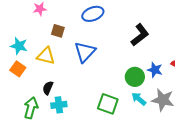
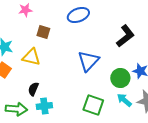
blue triangle: (85, 52) -> (88, 61), moved
green arrow: (31, 108) -> (16, 109), turned 80

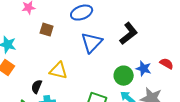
yellow triangle: (31, 57) -> (59, 71), moved
blue triangle: (88, 61) -> (92, 43), moved

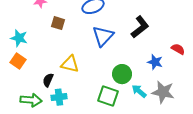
red semicircle: (167, 64) -> (178, 49), moved
green circle: (124, 76) -> (122, 74), moved

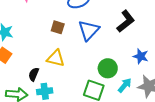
brown square: (58, 23) -> (58, 27), moved
cyan arrow: (139, 91) -> (125, 85), turned 91

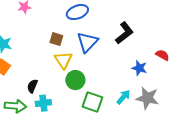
yellow triangle: (56, 58) -> (63, 60), moved, turned 42
green circle: (108, 68) -> (75, 80), moved

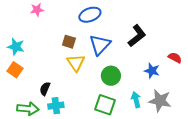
green circle: (75, 80) -> (111, 76), moved
cyan arrow: (123, 97) -> (136, 100), turned -56

